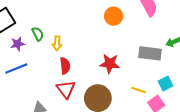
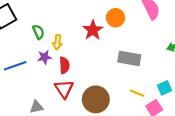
purple star: (18, 44) -> (45, 57), moved
gray rectangle: (150, 53) -> (129, 58), moved
red star: (110, 64) -> (93, 30), moved, turned 30

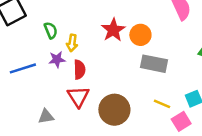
orange circle: (115, 18) -> (140, 35), moved

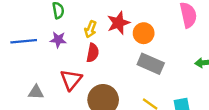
yellow arrow: (72, 43) -> (90, 29), moved
red semicircle: (79, 70) -> (93, 53), moved

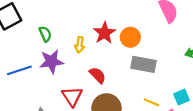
purple star: (58, 40) -> (51, 62), size x1.5
red semicircle: (93, 53) -> (98, 75), moved, turned -42

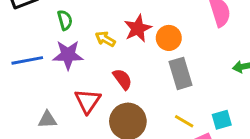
yellow arrow: (80, 45) -> (105, 39), turned 105
gray rectangle: (144, 64) -> (181, 73), turned 55

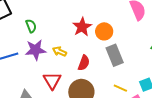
yellow arrow: (105, 39) -> (60, 51), moved
red semicircle: (122, 79) -> (84, 63), moved, turned 63

